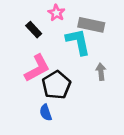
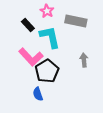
cyan L-shape: (78, 42) -> (50, 37), moved
pink L-shape: (37, 68) -> (31, 57), turned 75

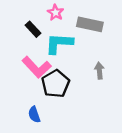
cyan L-shape: (50, 37) -> (59, 43), turned -75
blue semicircle: (38, 94) -> (34, 115), moved

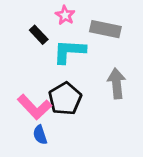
pink L-shape: (37, 67) -> (34, 107), moved
gray arrow: (99, 71) -> (117, 83), size x1.5

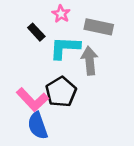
gray arrow: (117, 83) -> (90, 61), moved
blue semicircle: (40, 135) -> (38, 126), size x1.5

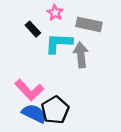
black pentagon: (61, 92) -> (55, 110), moved
blue semicircle: (38, 126) -> (34, 113), turned 135

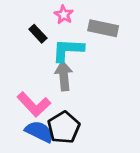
gray arrow: (81, 55) -> (64, 76), moved

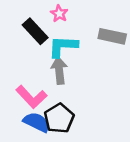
gray rectangle: (103, 28) -> (112, 36), moved
black rectangle: (38, 34) -> (35, 31), size x1.5

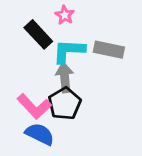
gray rectangle: (112, 36) -> (109, 50), moved
black pentagon: (59, 118) -> (65, 104), moved

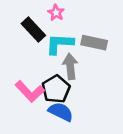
gray arrow: (65, 77) -> (70, 66), moved
blue semicircle: (40, 134) -> (61, 112), moved

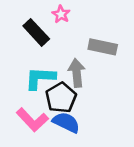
cyan L-shape: (60, 44) -> (40, 78), moved
pink L-shape: (30, 91) -> (32, 120), moved

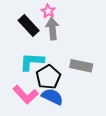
gray rectangle: (103, 47) -> (81, 66), moved
gray arrow: (77, 73) -> (52, 29), moved

